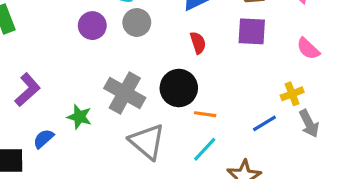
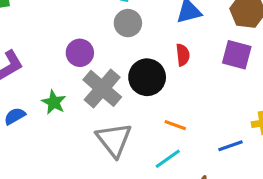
purple circle: (92, 26) -> (80, 53), moved
black circle: (179, 88) -> (147, 77), moved

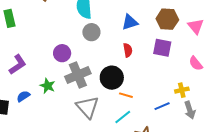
black circle: (147, 77) -> (112, 78), moved
gray cross: (102, 88) -> (78, 75), turned 30

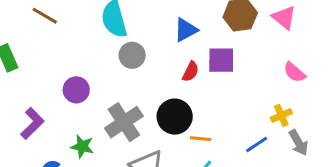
purple square: (162, 48) -> (221, 60), moved
red semicircle: (128, 50) -> (191, 72), turned 48
purple circle: (62, 53) -> (76, 90), moved

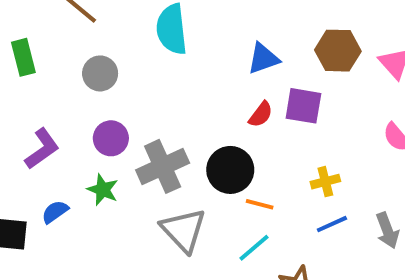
gray circle: (132, 55) -> (100, 73), moved
purple circle: (76, 90) -> (111, 138), moved
yellow cross: (281, 115) -> (325, 182), moved

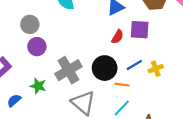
purple circle: (111, 138) -> (37, 47), moved
blue line: (332, 224) -> (134, 65), moved

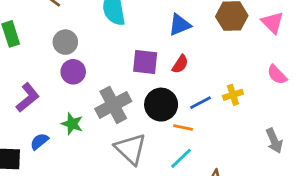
purple square: (140, 30) -> (145, 62), moved
yellow cross: (156, 69) -> (233, 95), moved

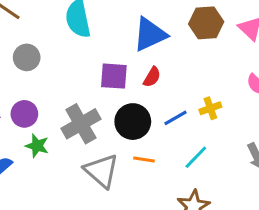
blue triangle: (180, 25) -> (150, 34), size x1.4
purple circle: (73, 72) -> (24, 114), moved
orange line: (183, 128) -> (144, 160), moved
cyan line: (181, 158) -> (196, 157), moved

